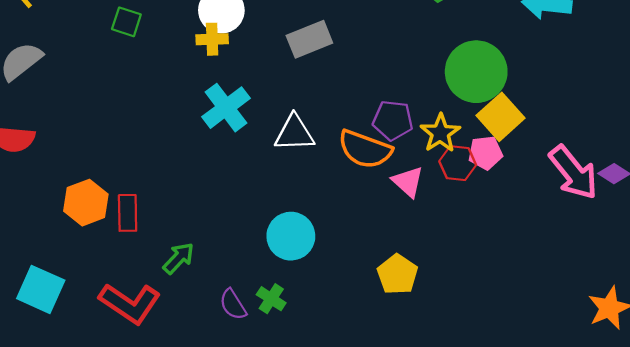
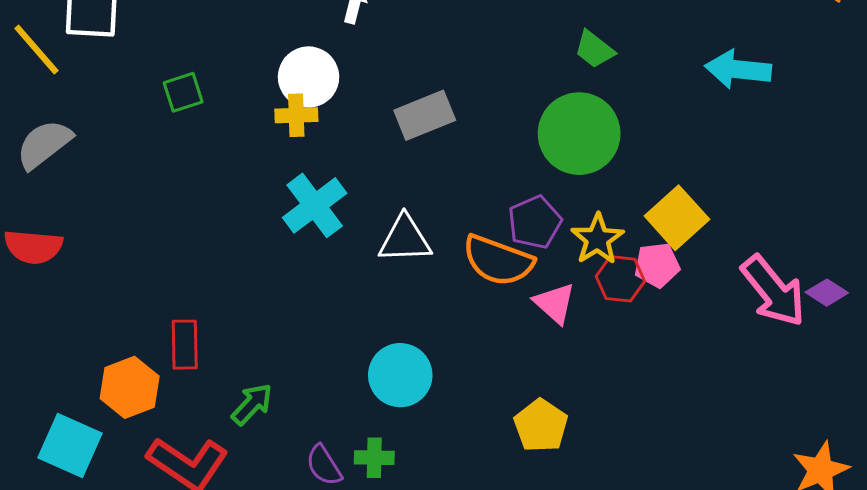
green square: (126, 22) -> (183, 92), turned -36
green circle: (476, 72) -> (579, 134), moved
purple pentagon: (393, 120) -> (535, 222), turned -30
orange hexagon: (86, 203) -> (130, 387), moved
green cross: (271, 299) -> (374, 458), turned -32

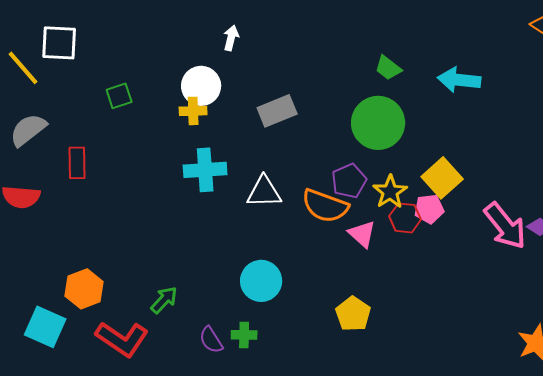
cyan arrow: (738, 69) -> (459, 80), moved
cyan cross: (315, 205) -> (205, 170), turned 33
red rectangle: (185, 345) -> (77, 163), moved

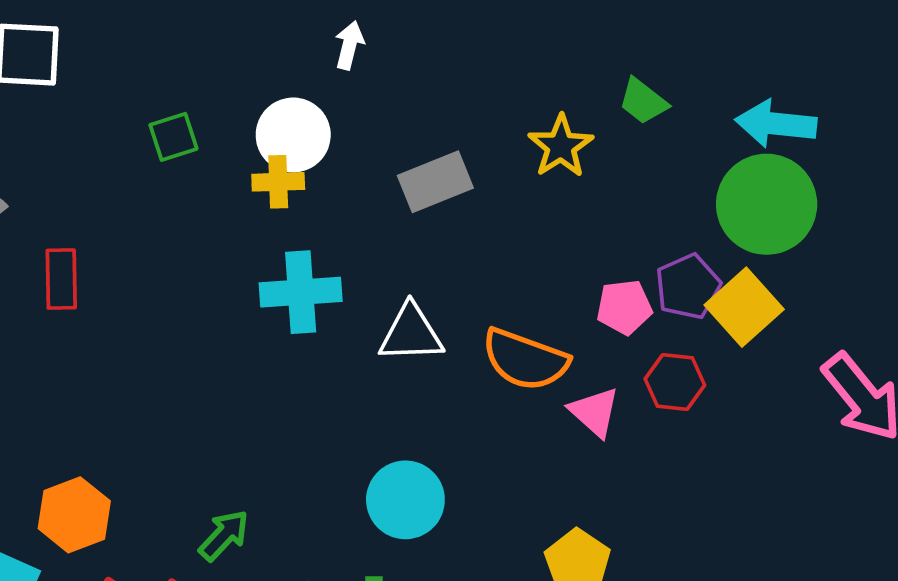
green square: (119, 96) -> (173, 137), moved
green circle: (378, 123) -> (767, 204), moved
purple pentagon: (349, 181) -> (688, 287), moved
yellow star: (390, 192) -> (561, 146), moved
pink pentagon: (429, 209) -> (624, 307), moved

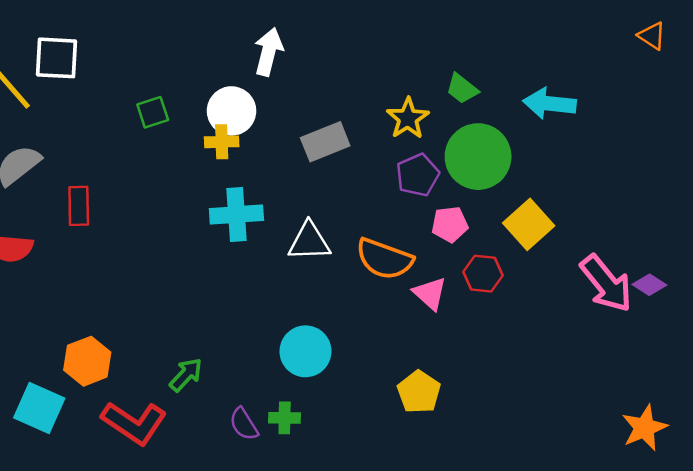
white arrow: (349, 45) -> (269, 52), size x1.5
green circle: (767, 204) -> (478, 157), moved
purple pentagon: (688, 287) -> (418, 175), moved

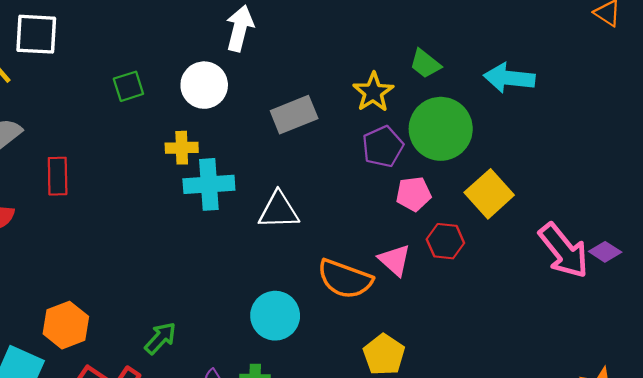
yellow cross: (222, 142) -> (182, 148), moved
orange semicircle: (384, 259) -> (345, 279), moved

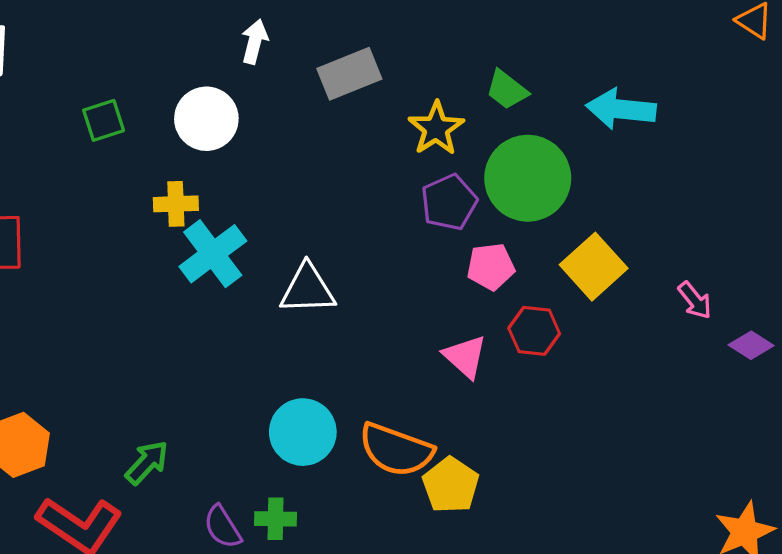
white arrow: (240, 28) -> (255, 42), size x0.7
gray rectangle: (294, 115) -> (349, 74), moved
cyan cross: (209, 184) -> (213, 254), turned -33
pink arrow: (564, 251) -> (695, 300), moved, size x0.5
orange semicircle: (345, 279) -> (396, 450), moved

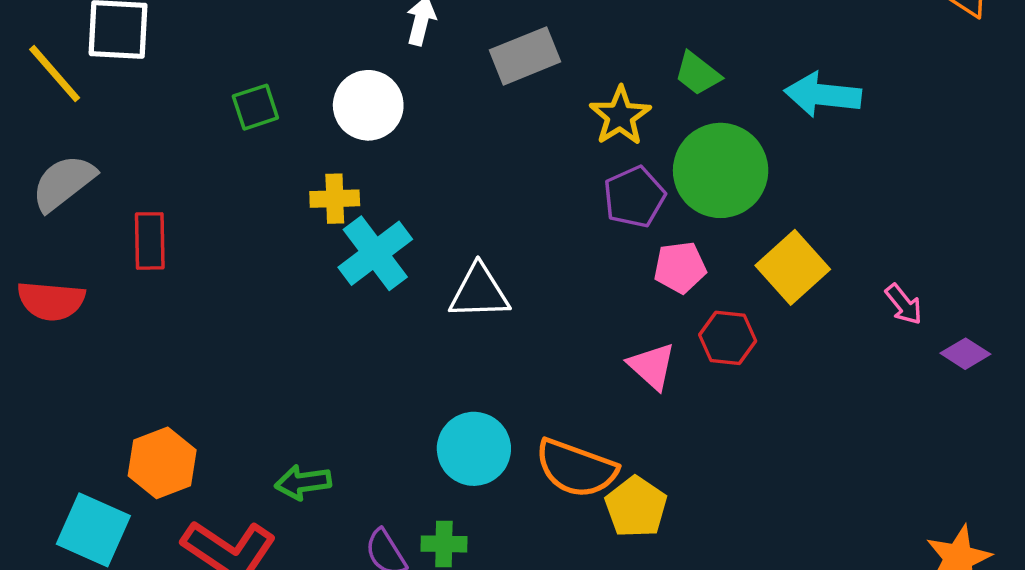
green arrow: (147, 463) -> (303, 482), turned -141

